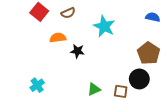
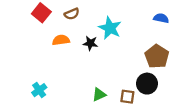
black star: (77, 51) -> (90, 43), moved

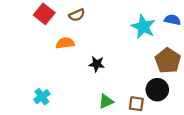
cyan star: (110, 28) -> (143, 27), moved
black star: (90, 43) -> (97, 64), moved

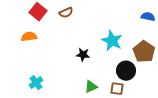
cyan star: (143, 27) -> (112, 41), moved
orange semicircle: (65, 43) -> (29, 37), moved
black circle: (157, 90) -> (126, 71), moved

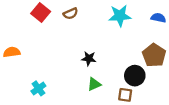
orange semicircle: (29, 37) -> (12, 52), moved
cyan star: (112, 41) -> (120, 16), moved, turned -30
green triangle: (91, 87) -> (94, 84), moved

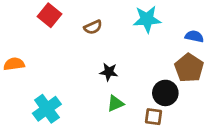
brown semicircle: (71, 14) -> (93, 27), moved
blue semicircle: (158, 18) -> (194, 36), moved
cyan cross: (38, 88) -> (47, 109), size x1.5

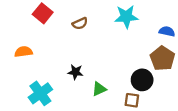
orange semicircle: (14, 64) -> (23, 52), moved
black star: (109, 72) -> (75, 72), moved

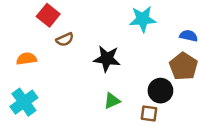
brown semicircle: (80, 23) -> (65, 40), moved
black star: (75, 72) -> (107, 59), moved, size x1.5
cyan cross: (40, 93) -> (24, 102), moved

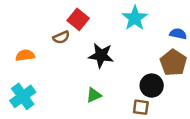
red square: (48, 15) -> (78, 19), moved
cyan star: (143, 19) -> (135, 18), turned -30
green triangle: (112, 101) -> (94, 95), moved

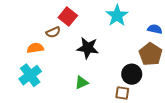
orange semicircle: (25, 55) -> (35, 48), moved
cyan cross: (23, 96) -> (30, 75), moved

